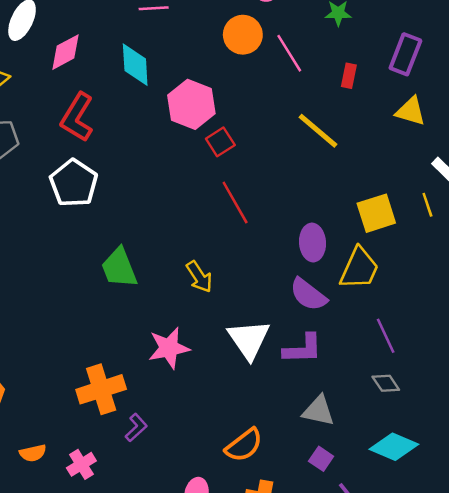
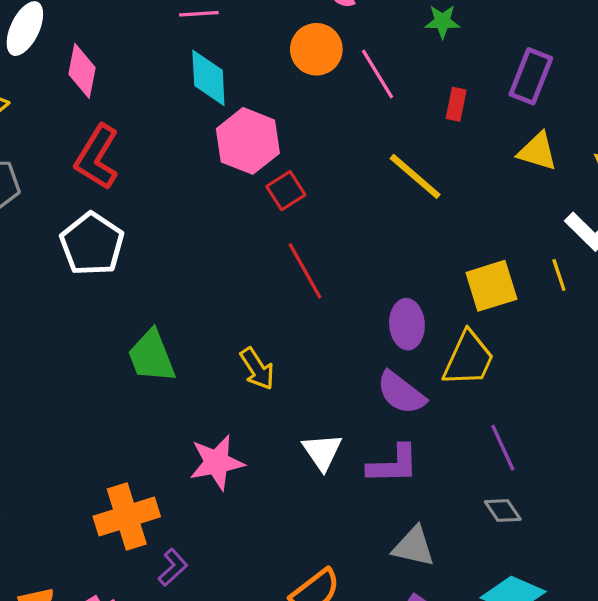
pink diamond: (65, 52) -> (82, 71), turned -51
cyan diamond: (135, 65) -> (208, 78), moved
white triangle: (249, 339) -> (322, 452), size x0.7

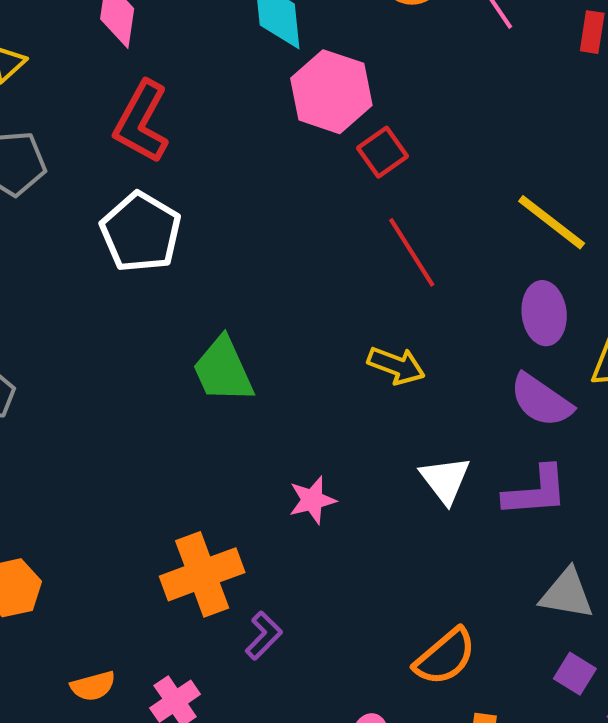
yellow line: (415, 176) -> (552, 222), moved
yellow arrow: (257, 369) -> (396, 366), moved, turned -33
pink star: (217, 462) -> (312, 500), size x0.7

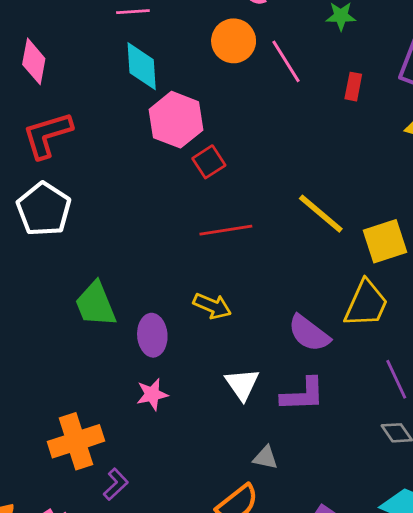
red L-shape: (142, 122) -> (47, 135), turned 42
red line: (412, 252) -> (226, 230), turned -69
purple ellipse: (544, 313) -> (152, 335), moved
gray triangle: (567, 594) -> (266, 458), moved, size x0.7

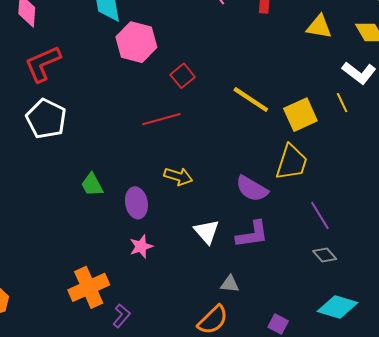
red square: (209, 162) -> (183, 76), moved
red line: (226, 230) -> (161, 119), moved
green trapezoid: (96, 304) -> (92, 185), size x0.7

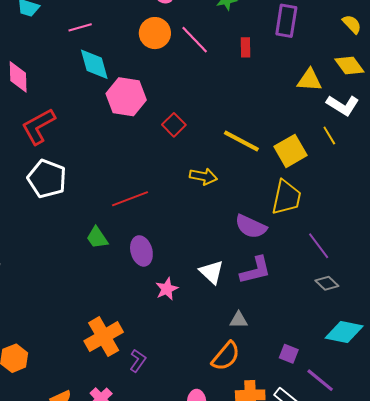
yellow triangle: (319, 27) -> (309, 80), moved
red line: (161, 119) -> (130, 199), moved
yellow arrow: (178, 176) -> (203, 176), moved
pink star: (141, 246) -> (167, 289), moved

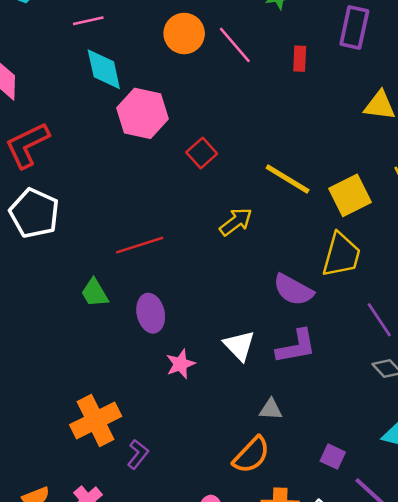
yellow arrow: (203, 176) -> (236, 222), turned -52

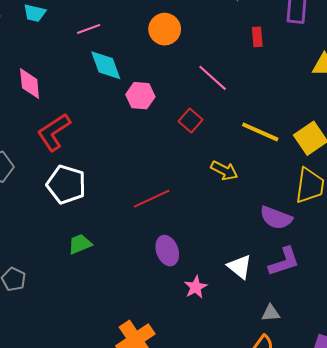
pink line: (235, 45) -> (213, 78), moved
pink hexagon: (142, 113) -> (140, 96), size x0.7
yellow arrow: (236, 222) -> (224, 171), turned 72
green trapezoid: (95, 293) -> (80, 244), moved, turned 105

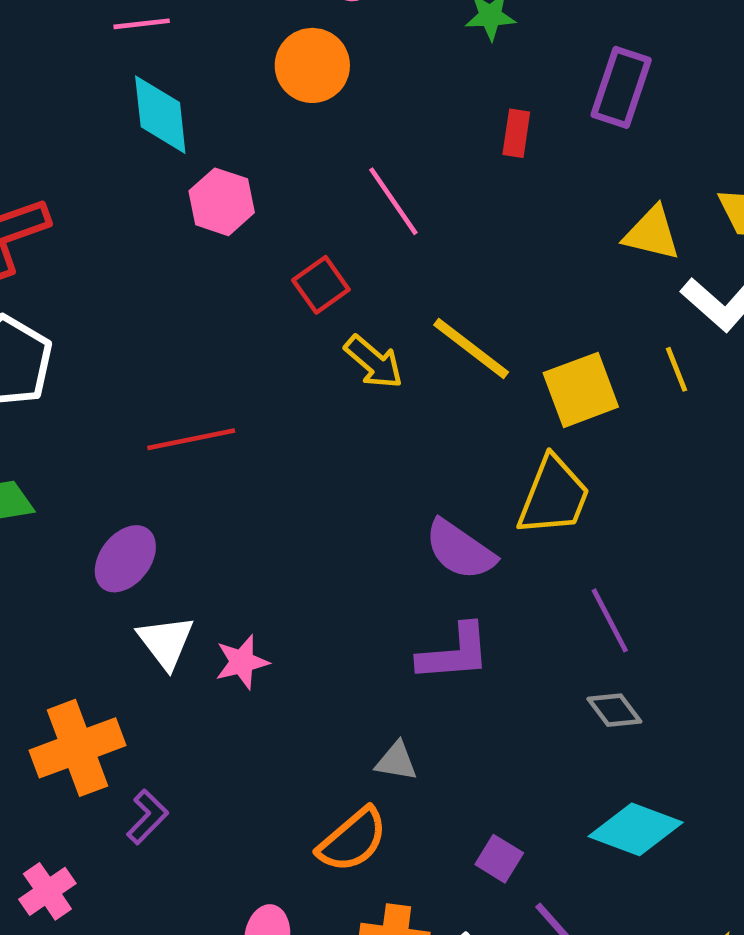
yellow arrow: (224, 171) -> (374, 362), moved
purple ellipse: (167, 251) -> (125, 559), moved, turned 44
white triangle: (240, 267) -> (166, 642), moved

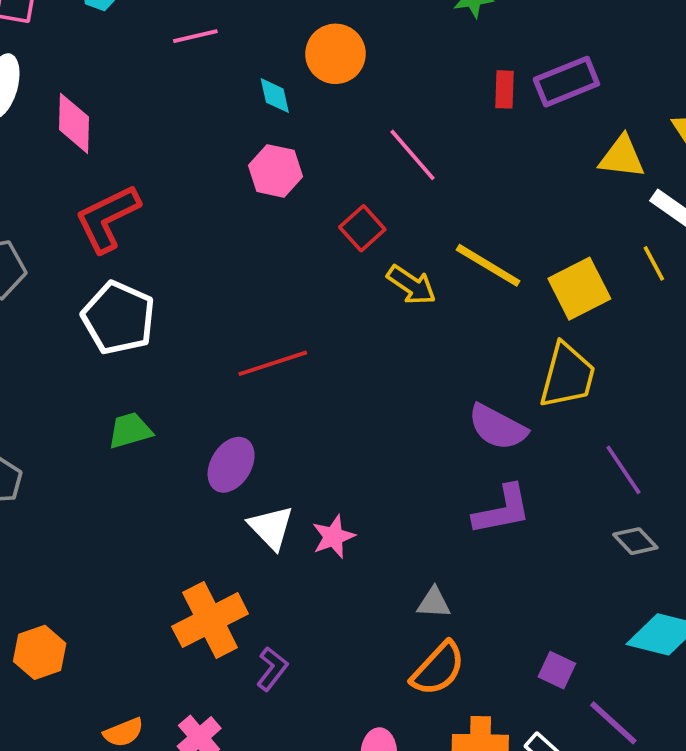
purple rectangle: (621, 87) -> (566, 82), moved, turned 56
cyan diamond: (160, 115) -> (275, 96), moved, size x0.6
gray triangle: (396, 761) -> (434, 603), moved

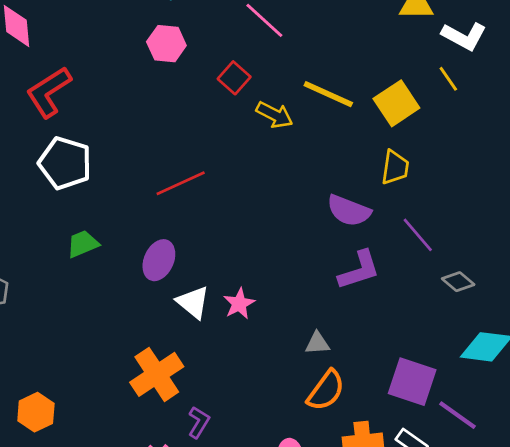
yellow trapezoid: (567, 376) -> (395, 167), size x0.7
purple line: (623, 470) -> (418, 235), moved
purple L-shape: (272, 669) -> (199, 422), moved
purple square: (557, 670) -> (412, 382), size x1.8

